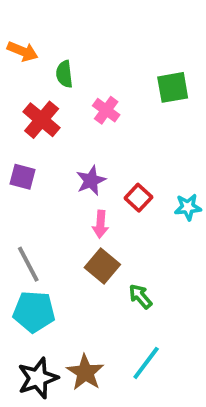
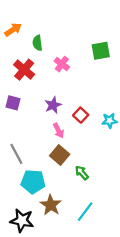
orange arrow: (23, 51) -> (13, 30), turned -56
pink arrow: (100, 224) -> (59, 131), turned -32
cyan pentagon: (34, 312) -> (33, 182), moved
brown star: (85, 372) -> (51, 205), moved
black star: (38, 378) -> (22, 220), turned 30

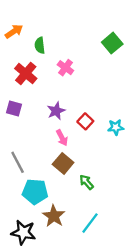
green square: (101, 51) -> (112, 43), moved, turned -30

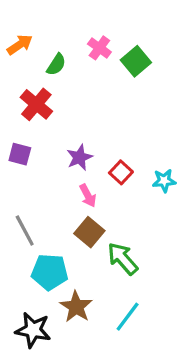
green square: (112, 43) -> (136, 61), moved
green semicircle: (40, 45) -> (56, 65), turned -140
pink cross: (65, 68) -> (99, 48), moved
green arrow: (86, 182) -> (123, 259), size x1.5

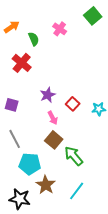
green square: (136, 61) -> (93, 16), moved
green semicircle: (56, 65) -> (34, 39), turned -56
purple square: (20, 154) -> (12, 105), moved

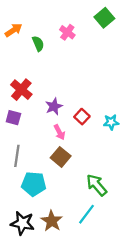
red cross: (22, 63) -> (21, 90), moved
gray line: (15, 139) -> (17, 156), turned 36
green arrow: (74, 156) -> (97, 185), moved
brown star: (46, 185) -> (52, 221), moved

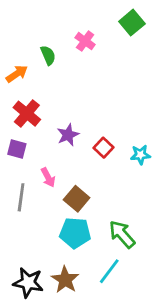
orange arrow: (13, 30) -> (17, 74), moved
pink arrow: (59, 132) -> (48, 177), moved
cyan pentagon: (34, 184) -> (75, 233), moved

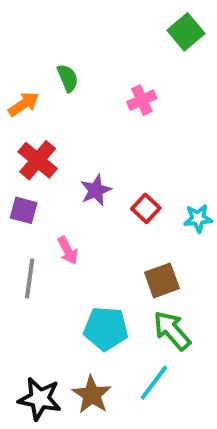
pink cross: (85, 41) -> (142, 100), moved, turned 30
brown square: (77, 199) -> (162, 280), moved, turned 30

